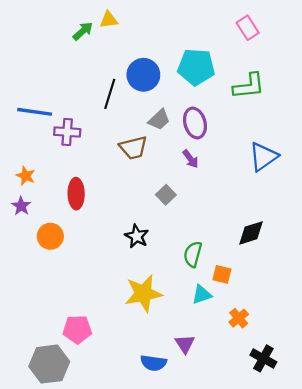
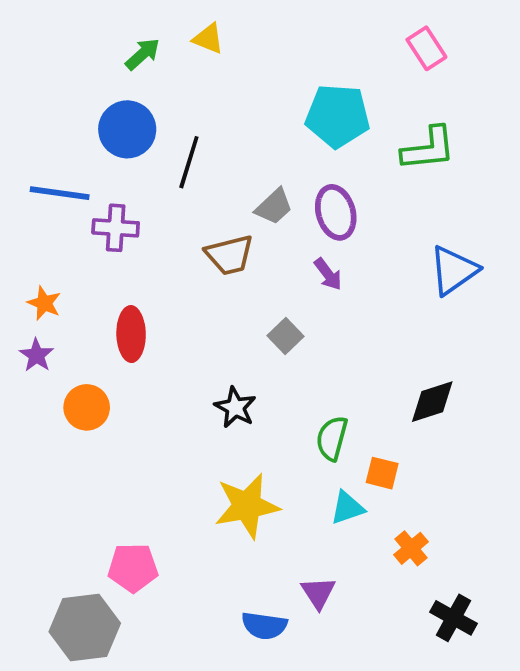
yellow triangle: (109, 20) -> (208, 39), moved, turned 30
blue circle: (143, 75) -> (127, 129), moved

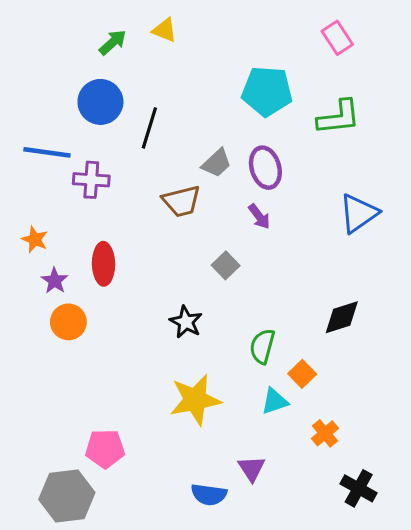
purple star: (36, 355) -> (55, 281), moved
orange square: (382, 473) -> (302, 374), turned 32

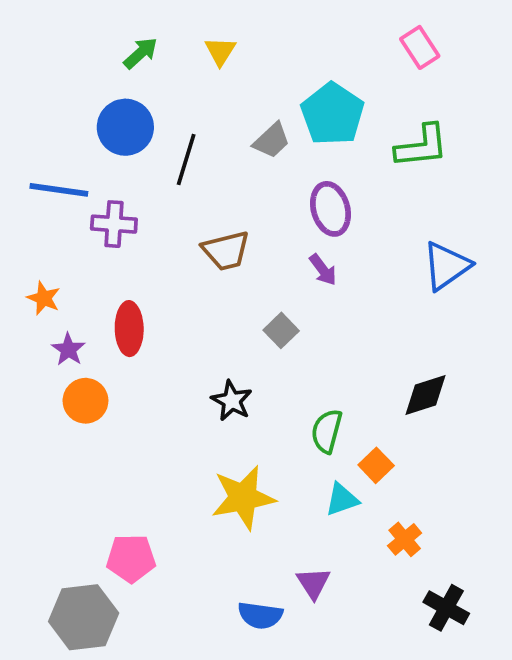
yellow triangle: (165, 30) -> (220, 51), moved, turned 40
cyan pentagon: (267, 91) -> (332, 114), turned 30
gray trapezoid: (217, 163) -> (272, 141), moved

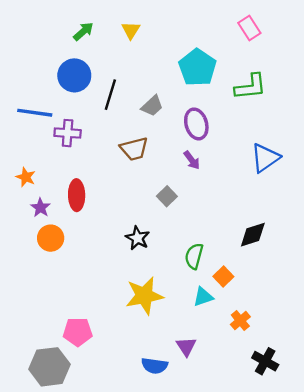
gray trapezoid: (272, 141) -> (152, 106), moved

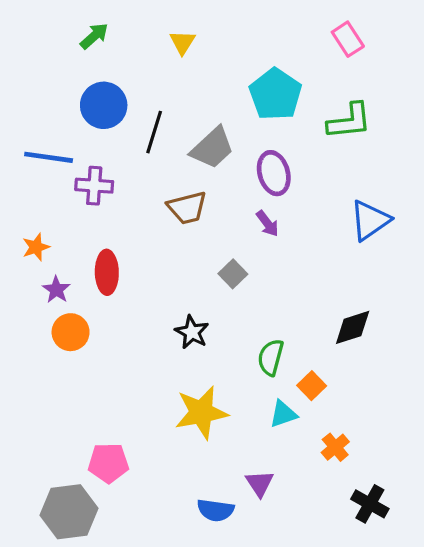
green arrow: (83, 31) -> (94, 36), moved
gray trapezoid: (152, 106) -> (212, 148), size x1.4
orange star: (26, 177) -> (36, 247), turned 30

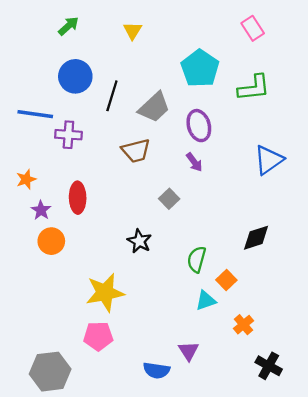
yellow star: (201, 413) -> (105, 293), moved
pink pentagon: (108, 463) -> (98, 336), moved

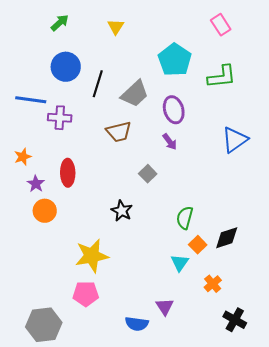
black diamond: (256, 238) -> (227, 238), moved
green semicircle: (197, 259) -> (185, 218), moved
cyan triangle: (206, 301) -> (180, 263), turned -36

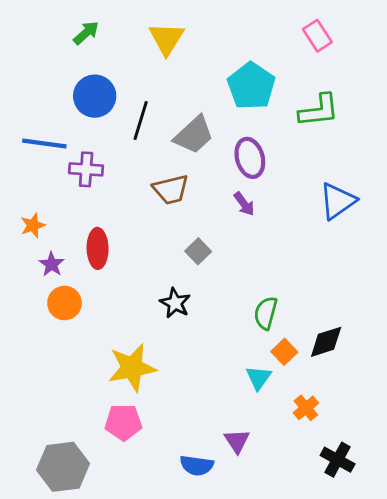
yellow triangle: (116, 27) -> (167, 39), size x1.5
gray square: (148, 174) -> (198, 251), moved

